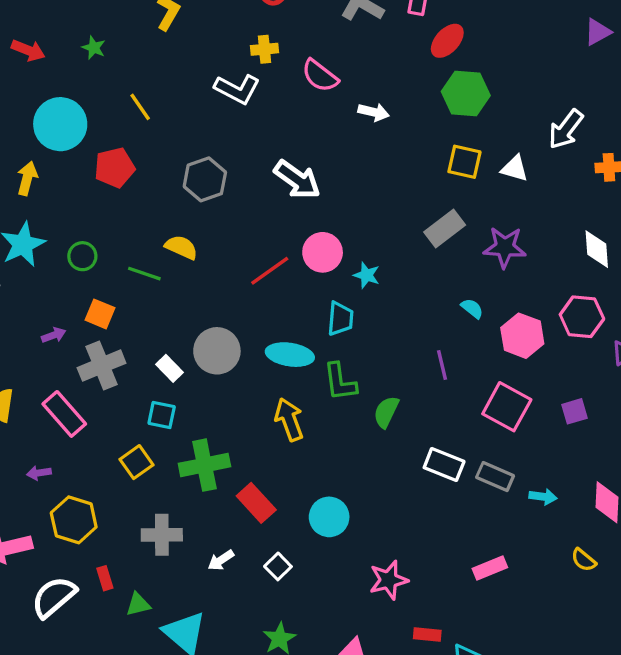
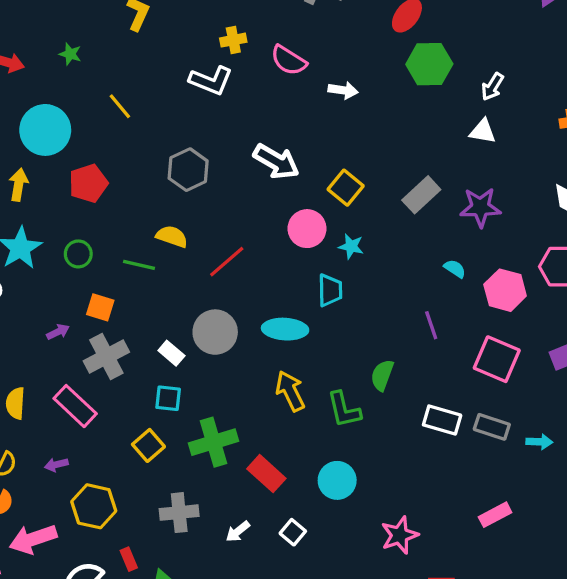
white arrow: (566, 129) -> (492, 87), moved, size x0.7
yellow square: (464, 162) -> (346, 188), moved, turned 32
red pentagon: (114, 168) -> (88, 183), moved
red line: (270, 271) -> (227, 262), moved
green L-shape: (340, 382) -> (344, 410), moved

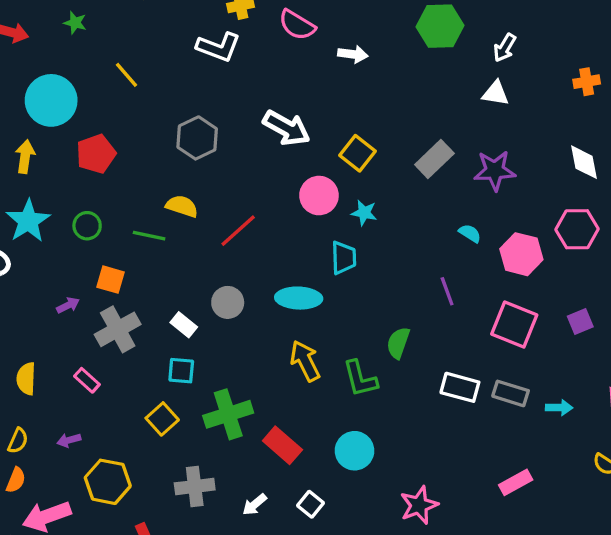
gray circle: (215, 332) -> (228, 302), size x0.7
pink rectangle: (75, 406) -> (87, 380), size x0.6

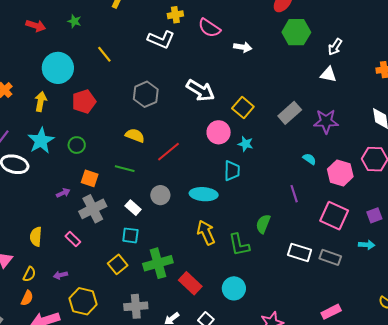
green line: (149, 236) -> (125, 169), moved
cyan arrow: (559, 408) -> (367, 245), moved

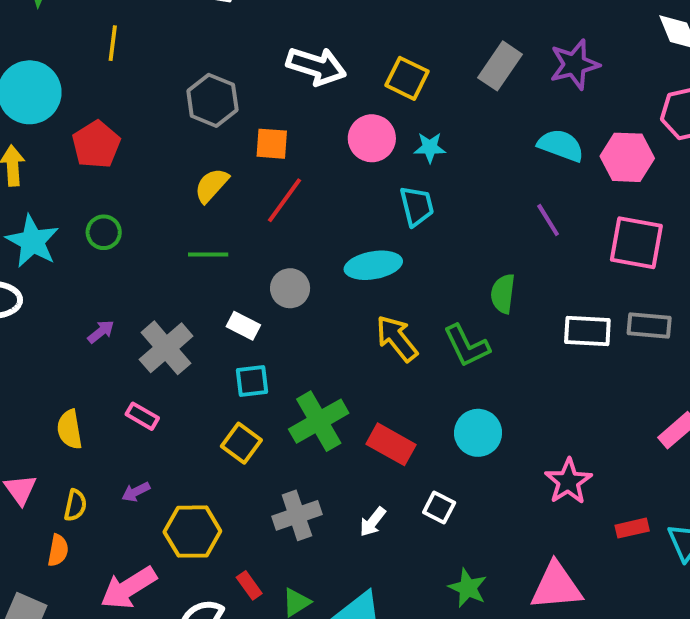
yellow line: (104, 54) -> (113, 43), turned 60
yellow semicircle: (135, 135) -> (212, 185), turned -54
cyan semicircle: (309, 159) -> (561, 145), size x1.6
orange square: (90, 178) -> (272, 144), moved
orange semicircle: (27, 298) -> (58, 550), moved

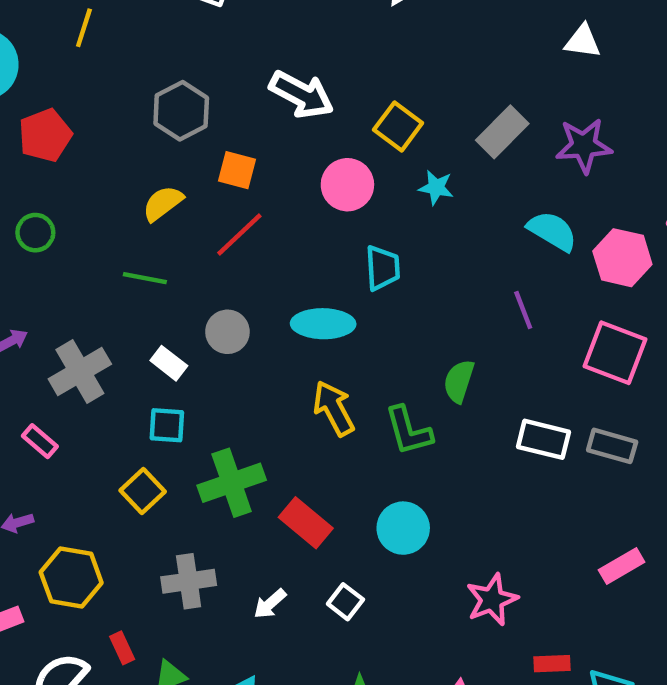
cyan star: (430, 147) -> (436, 187), moved

